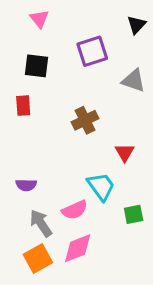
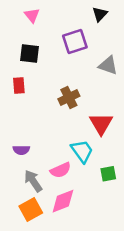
black triangle: (136, 25) -> (100, 14), moved
red triangle: (125, 153) -> (101, 124), size x1.5

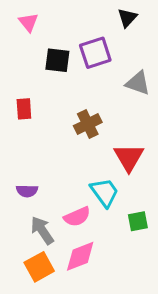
pink triangle: (32, 15) -> (29, 22), moved
black square: (30, 53) -> (57, 60), moved

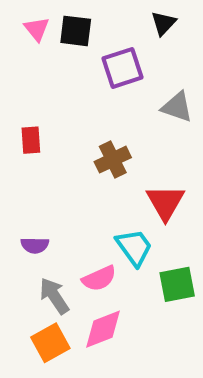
black square: (57, 60) -> (76, 31), moved
green square: (138, 221) -> (177, 284), size x1.4

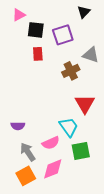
pink triangle: (37, 29) -> (19, 15), turned 40
black square: (76, 31) -> (36, 30), moved
red rectangle: (31, 140) -> (38, 54), moved
brown cross: (113, 160) -> (71, 71), moved
green square: (177, 284) -> (81, 151), moved

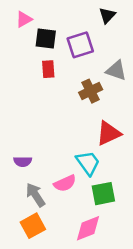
red triangle: (85, 104) -> (109, 133), turned 35
pink diamond: (53, 169) -> (88, 228), moved

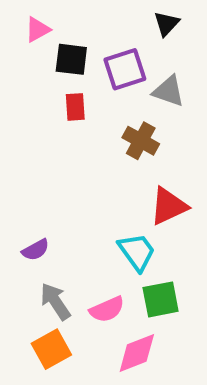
gray triangle: (116, 71) -> (169, 91), moved
brown cross: (91, 91) -> (141, 141), turned -35
purple semicircle: (23, 162) -> (36, 250), turned -30
pink semicircle: (65, 183) -> (107, 309), moved

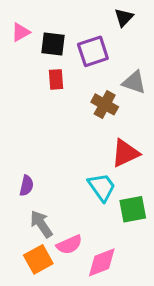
pink triangle: (38, 30) -> (21, 32), moved
gray triangle: (169, 91) -> (134, 82), moved
purple semicircle: (36, 250) -> (27, 186), turned -48
green square: (161, 299) -> (133, 209), moved
pink semicircle: (107, 309) -> (69, 245), moved

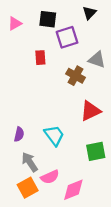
black square: (53, 44) -> (48, 19), moved
cyan trapezoid: (102, 187) -> (54, 135), moved

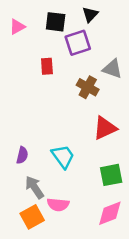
black triangle: (89, 13) -> (90, 14), moved
pink semicircle: (50, 177) -> (58, 205), turned 30
pink diamond: (73, 190) -> (110, 213), moved

